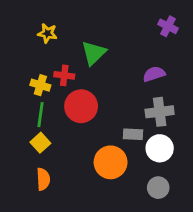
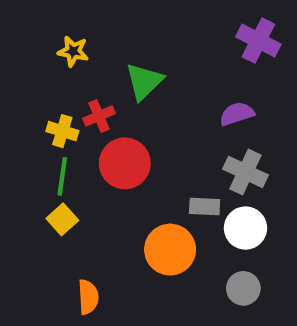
purple cross: (168, 26) -> (258, 41), size x1.4
red cross: (64, 75) -> (99, 116), turned -30
gray cross: (160, 112) -> (245, 172), turned 32
orange semicircle: (43, 179) -> (88, 297), moved

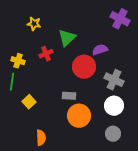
purple semicircle: (237, 114) -> (100, 50), moved
yellow cross: (62, 131) -> (18, 61), moved
red circle: (125, 163) -> (84, 67), moved
green line: (62, 176) -> (12, 82), moved
gray rectangle: (205, 206) -> (69, 96), moved

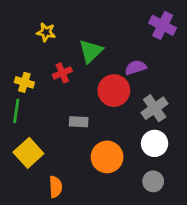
gray cross: (114, 80) -> (155, 108), turned 30
gray rectangle: (69, 96) -> (79, 122), moved
yellow square: (29, 102) -> (28, 153), moved, size x1.5

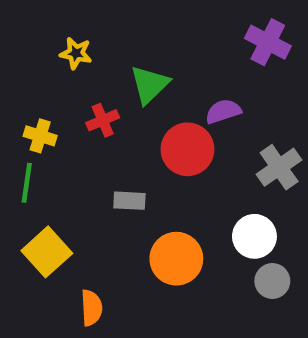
gray cross: (155, 108) -> (279, 167), moved
gray circle: (153, 181) -> (272, 281), moved

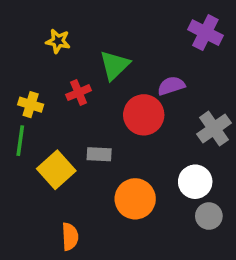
yellow square: (47, 252) -> (56, 170), moved

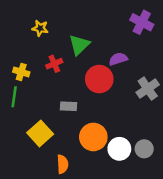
yellow square: (56, 170) -> (40, 133), moved
white circle: (195, 182) -> (119, 149), moved
orange semicircle: (70, 237) -> (63, 164), moved

